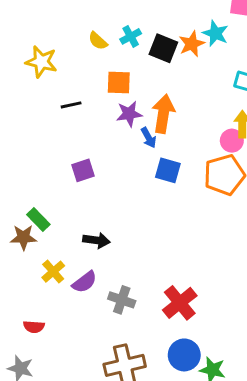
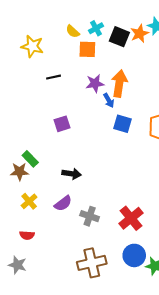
orange square: (119, 83) -> (87, 49), moved
yellow cross: (53, 272) -> (29, 201), moved

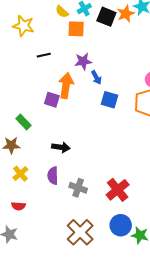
orange arrow: (119, 83) -> (66, 86), moved
purple square: (62, 124) -> (52, 100), turned 35
green rectangle: (30, 159) -> (23, 122), moved
purple semicircle: (63, 203) -> (53, 176), turned 126
brown cross: (92, 263) -> (80, 232), turned -32

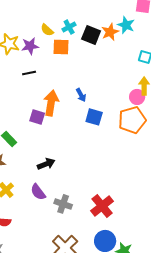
purple star: (83, 61) -> (30, 46), moved
black arrow: (61, 147) -> (46, 164), turned -30
purple semicircle: (53, 176) -> (38, 192), turned -36

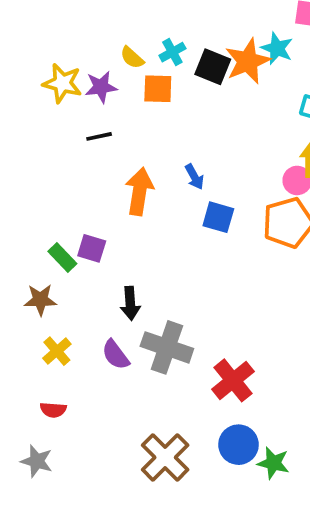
orange star: (110, 32) -> (248, 61), size x1.4
purple square: (37, 117) -> (92, 248), moved
black arrow: (46, 164) -> (130, 303), turned 108
gray cross: (63, 204) -> (167, 347), moved, size x1.5

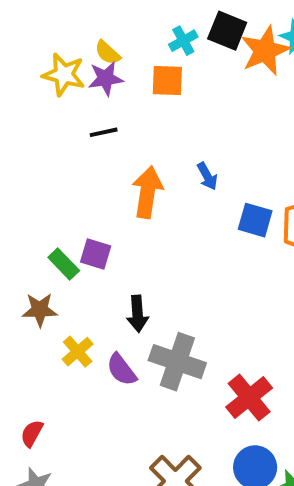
yellow semicircle: (132, 58) -> (108, 53), moved
black square: (213, 67) -> (227, 31), moved
blue square: (218, 217) -> (255, 220), moved
yellow cross: (57, 351) -> (78, 352), moved
red semicircle: (53, 410) -> (32, 433), moved, turned 115

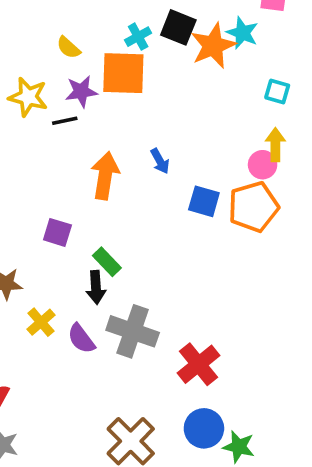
yellow star: (64, 75) -> (28, 97), moved
purple star: (106, 79) -> (81, 91), moved
orange square: (167, 81) -> (123, 73), size x1.5
green rectangle: (64, 264) -> (107, 262), moved

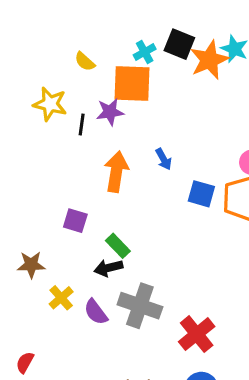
purple star: (81, 91) -> (110, 112), moved
black line: (65, 121) -> (82, 124), turned -70
black arrow: (96, 287) -> (108, 268), turned 80

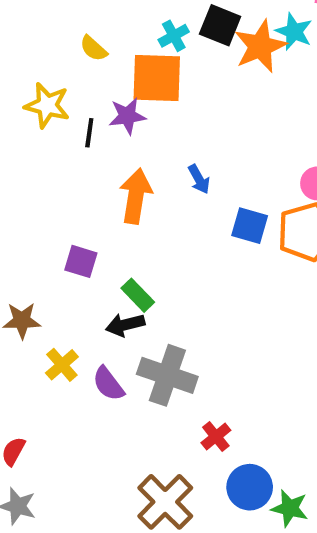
red cross: (197, 334) -> (216, 437), moved, size x0.6

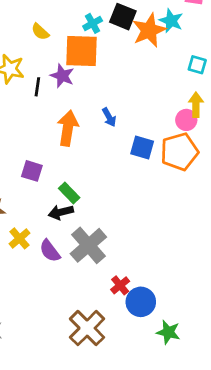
purple star: (127, 116) -> (62, 76), turned 30
gray cross: (167, 375) -> (88, 245), turned 30
blue circle: (250, 487) -> (141, 302), moved

